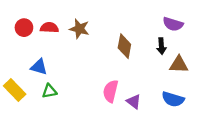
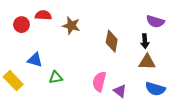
red semicircle: (49, 28) -> (43, 15), moved
brown triangle: (179, 65) -> (147, 62), moved
green triangle: (49, 91) -> (56, 77), moved

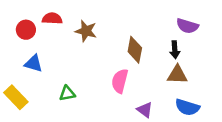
blue triangle: (35, 60) -> (33, 63), moved
pink semicircle: (99, 82) -> (120, 81), moved

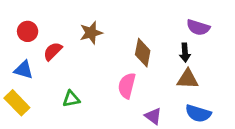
red semicircle: (52, 18) -> (53, 51), moved, turned -48
brown star: (86, 31) -> (91, 33), turned -30
blue triangle: (33, 63) -> (24, 70), moved

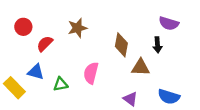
blue triangle: (24, 70) -> (36, 72), moved
brown triangle: (188, 79) -> (141, 67), moved
pink semicircle: (127, 86) -> (91, 73), moved

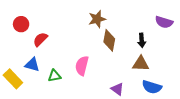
purple semicircle: (169, 23) -> (164, 22), moved
brown star: (77, 28) -> (97, 19), moved
brown triangle: (141, 67) -> (141, 64), moved

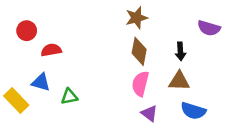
brown star: (97, 19) -> (136, 18), moved
red semicircle: (40, 39) -> (51, 50), turned 35
pink semicircle: (82, 66) -> (140, 84), moved

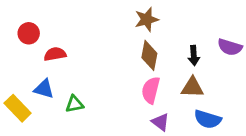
purple semicircle: (209, 28) -> (230, 47), moved

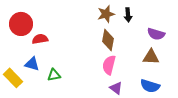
red circle: (29, 33) -> (21, 24), size x1.5
purple semicircle: (230, 47) -> (156, 34), moved
black arrow: (194, 55) -> (128, 15), moved
brown triangle: (192, 87) -> (151, 57), moved

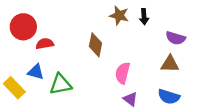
brown star: (106, 14) -> (119, 16), turned 30
brown diamond: (108, 40) -> (95, 45), moved
green triangle: (54, 75) -> (61, 84), size x1.5

